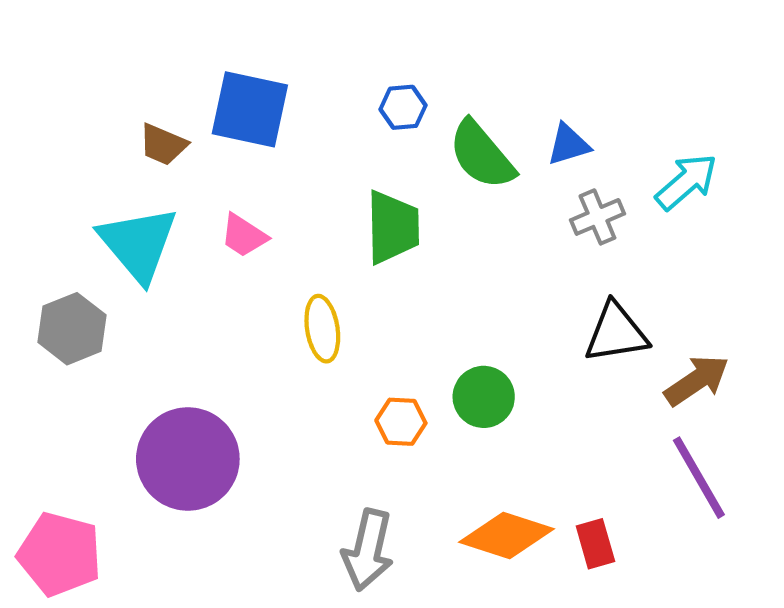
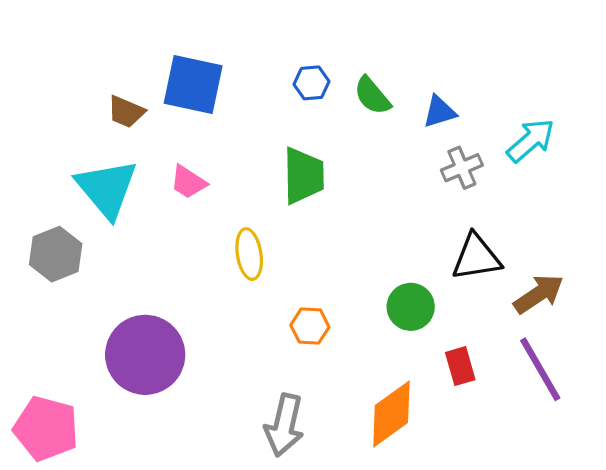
green semicircle: (482, 155) -> (372, 96), moved, size x0.7
green circle: (484, 397) -> (411, 307), moved
orange diamond: (506, 536) -> (391, 414), turned -54
red rectangle: (595, 544) -> (460, 366), moved

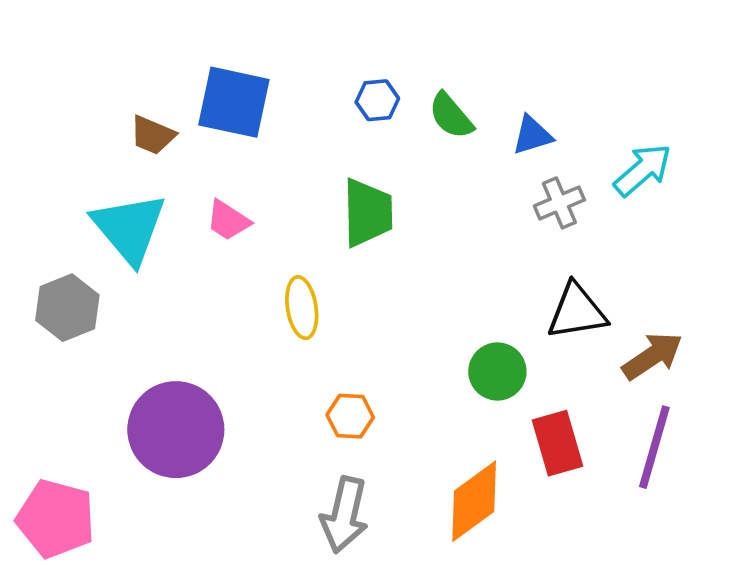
orange hexagon: (310, 326) -> (350, 416), moved
red rectangle: (460, 366) -> (557, 443), size x1.4
purple line: (540, 369) -> (654, 447), turned 46

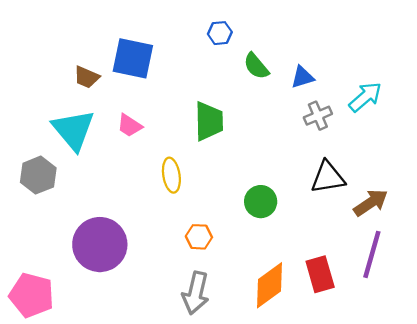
blue hexagon: (377, 100) -> (220, 33), moved
green circle: (497, 371) -> (261, 202), moved
red rectangle: (557, 443) -> (320, 274), moved

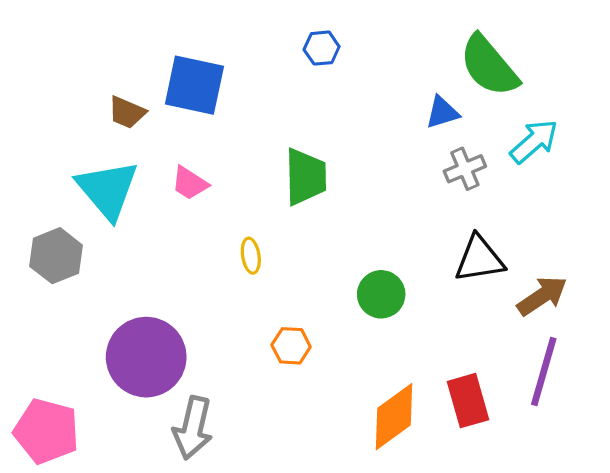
green semicircle: (256, 66) -> (489, 66), moved, size x1.6
yellow ellipse: (171, 175) -> (251, 256), size x0.7
gray arrow: (196, 293) -> (193, 428), moved

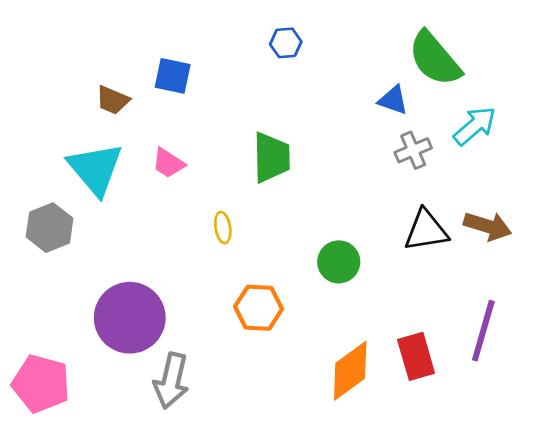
blue square: (194, 85) -> (173, 76), size x0.7
blue triangle: (442, 112) -> (393, 100), turned 36
brown arrow: (542, 296) -> (488, 226), moved, turned 51
orange hexagon: (291, 346) -> (259, 308), size x1.4

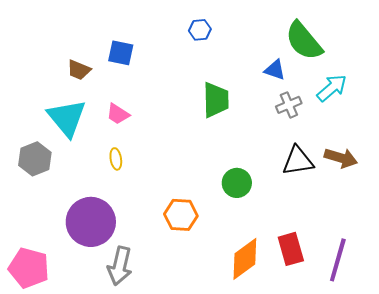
green trapezoid: (271, 157) -> (216, 100), moved
yellow ellipse: (223, 228) -> (116, 159), moved
purple line: (483, 331) -> (338, 260), moved

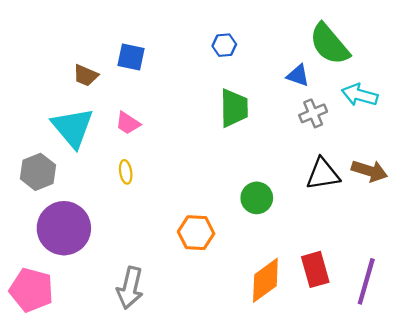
blue hexagon: (200, 30) -> (224, 45), moved
cyan arrow: (332, 88) -> (360, 95), turned -124
purple circle: (91, 222) -> (64, 228), moved

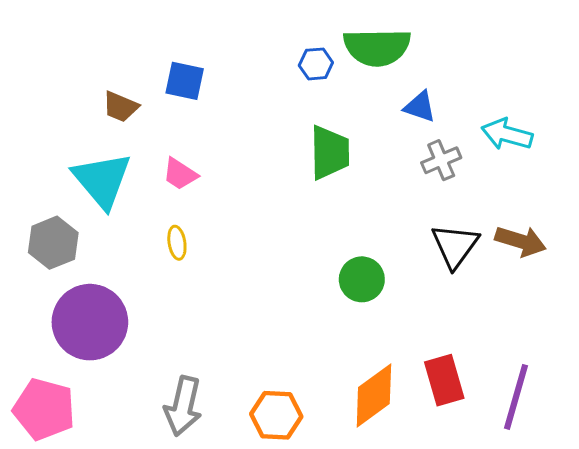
green semicircle: (329, 44) -> (377, 47), moved, turned -51
black triangle: (323, 174) -> (455, 246), turned -45
orange hexagon: (196, 233) -> (276, 415), moved

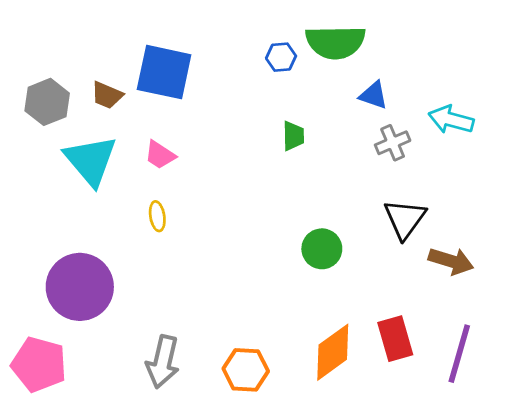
blue square: (185, 81) -> (164, 72), size x1.6
green trapezoid: (330, 153) -> (293, 136), size x0.6
brown arrow: (521, 241) -> (451, 261), moved
gray hexagon: (53, 243) -> (47, 102), moved

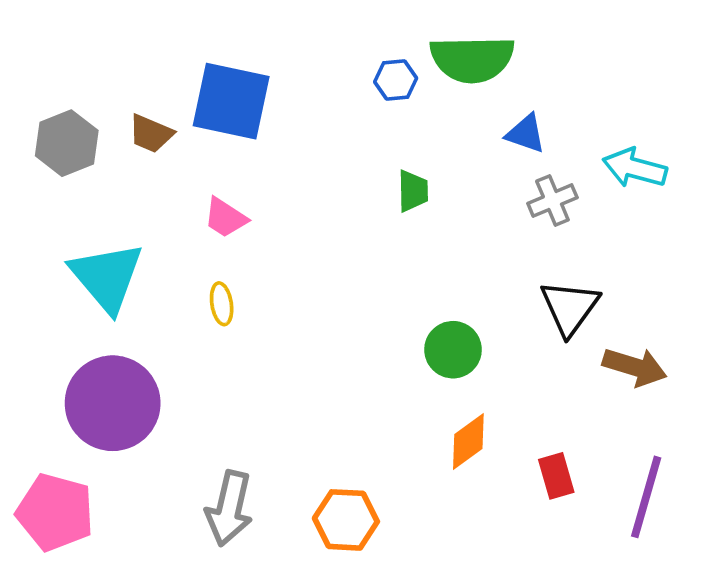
cyan triangle: (91, 160) -> (107, 277), moved
red rectangle: (395, 339) -> (556, 476), size x0.7
orange diamond: (333, 352) -> (468, 441), moved, size x0.7

